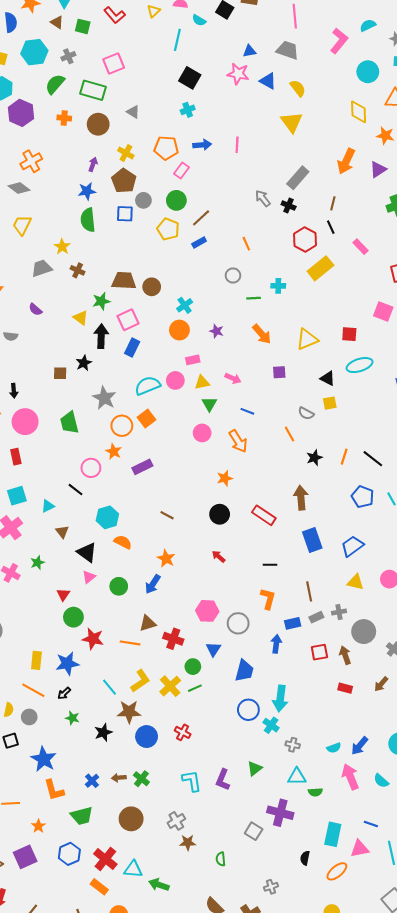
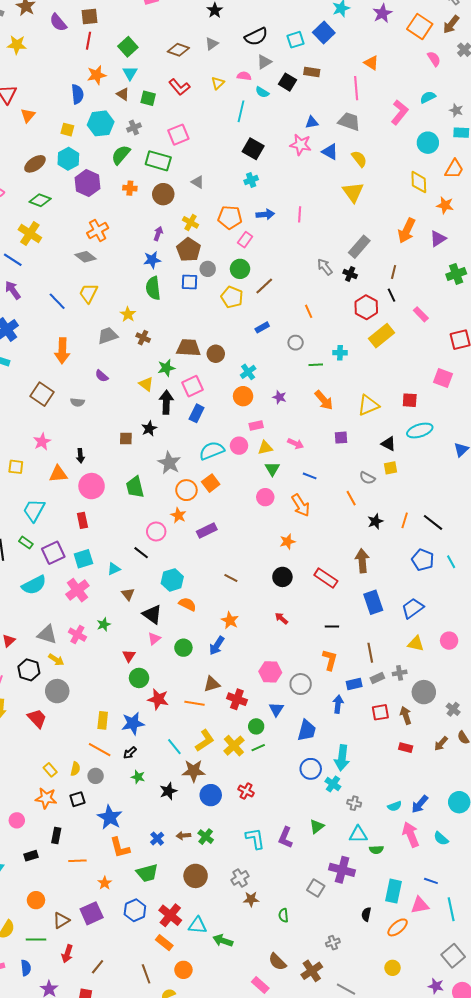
blue rectangle: (199, 243) -> (262, 327), moved

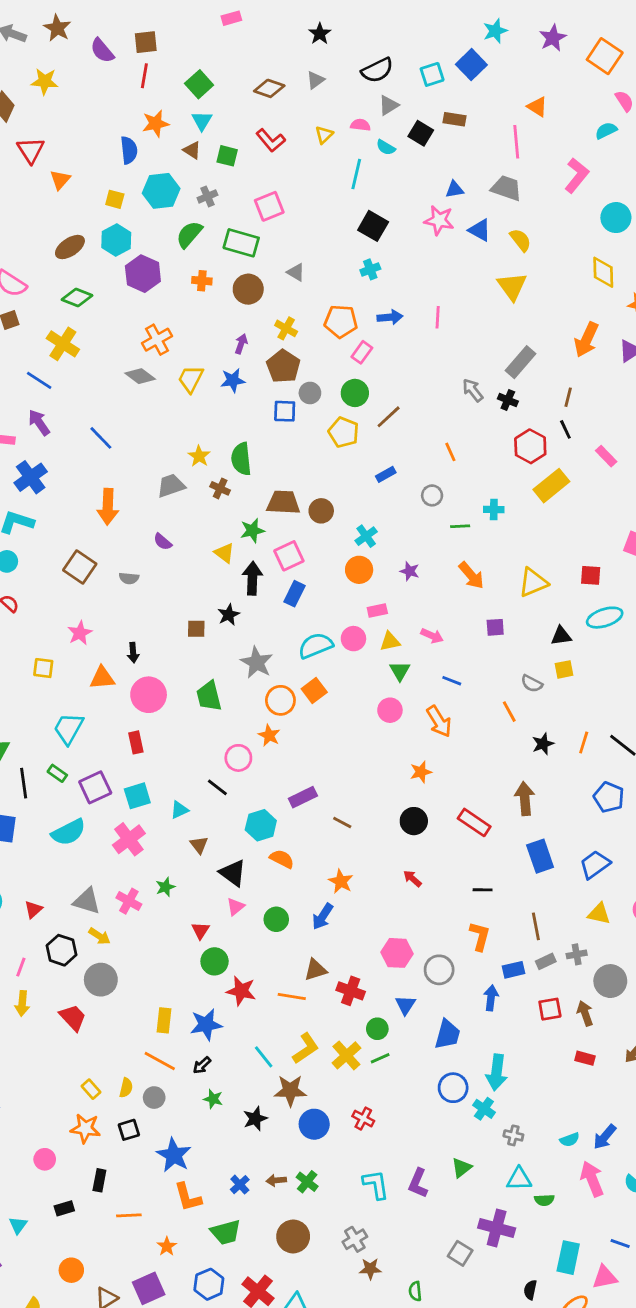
cyan semicircle: (428, 97) -> (606, 131), moved
green semicircle: (153, 288) -> (241, 459), moved
yellow trapezoid: (89, 293) -> (191, 379), moved
black triangle: (388, 444) -> (561, 636), turned -35
purple rectangle: (207, 530) -> (303, 797), moved

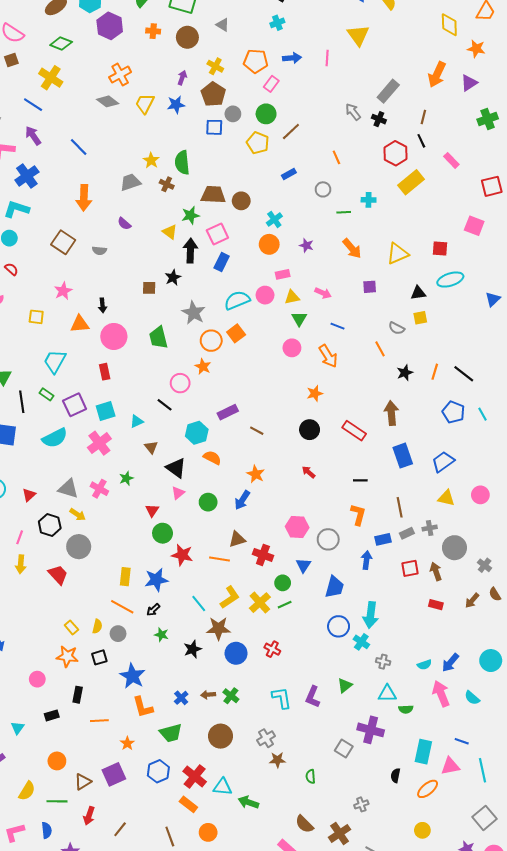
yellow triangle: (512, 286) -> (358, 35), moved

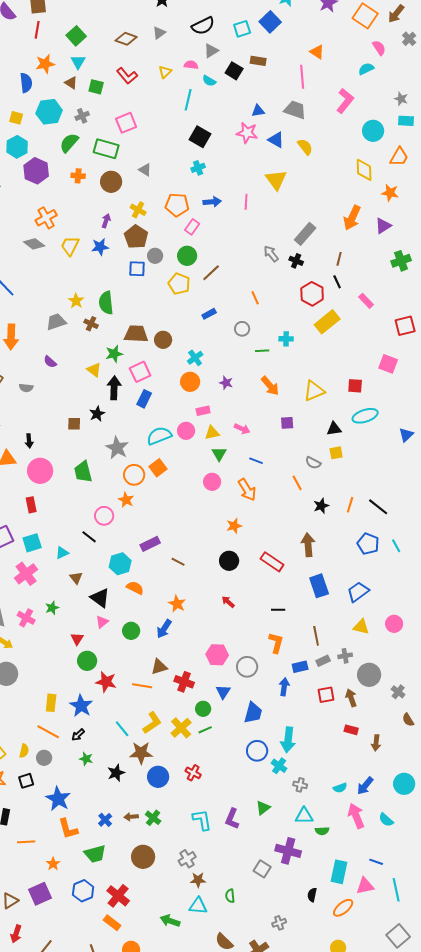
blue star: (156, 580) -> (81, 706), turned -30
brown arrow: (472, 600) -> (376, 743), moved, turned -35
cyan triangle: (223, 787) -> (198, 906), moved

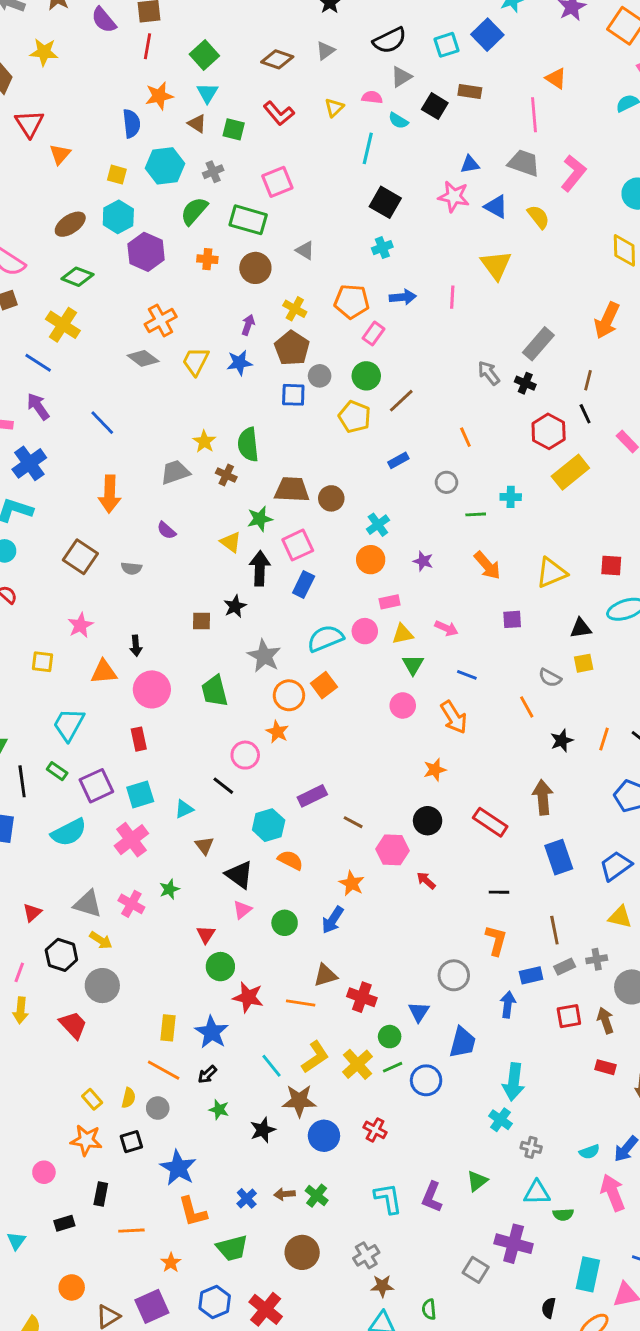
pink L-shape: (345, 101) -> (573, 173), moved
pink hexagon: (217, 655) -> (393, 850), moved
blue circle: (257, 751) -> (426, 1080), moved

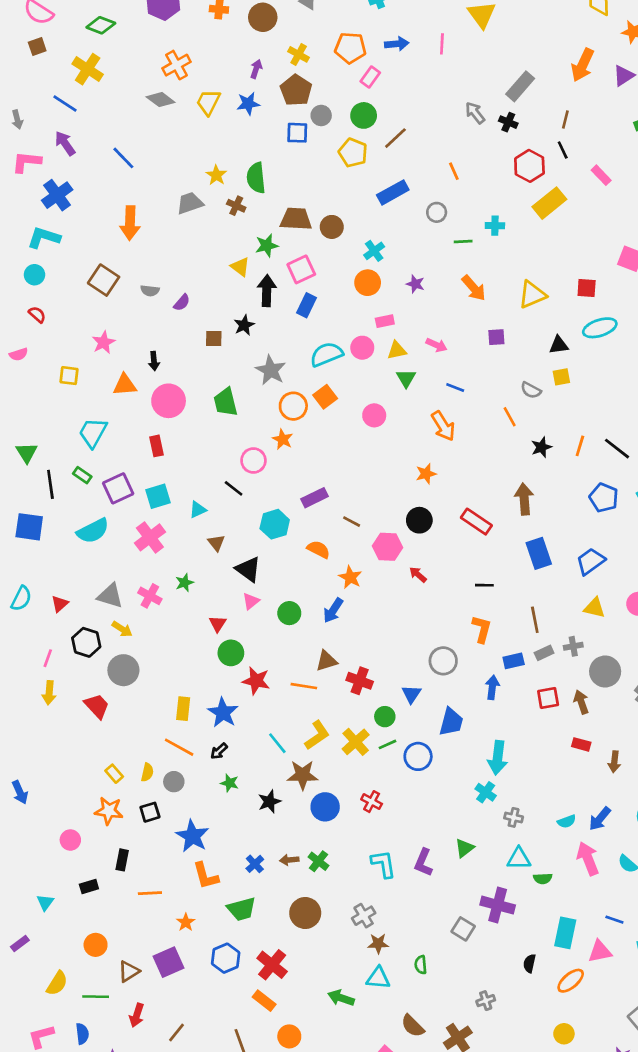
blue rectangle: (398, 460) -> (393, 192), size x1.6
purple semicircle: (166, 530) -> (182, 303), moved, turned -90
pink circle: (403, 705) -> (374, 415), moved
orange semicircle: (290, 860) -> (318, 549), moved

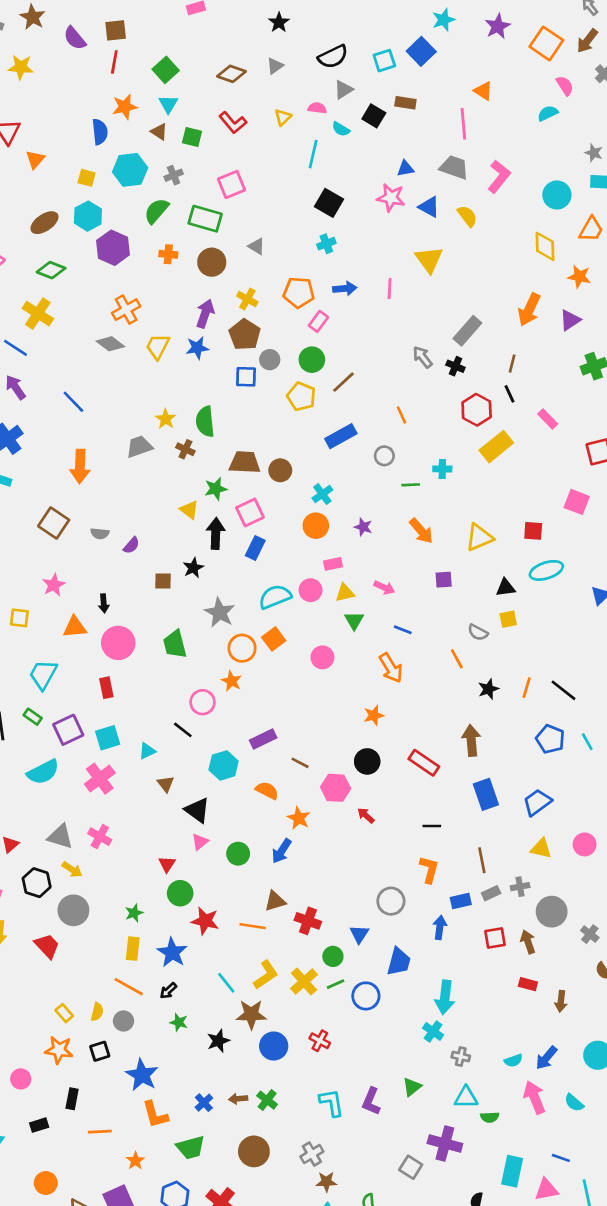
purple arrow: (256, 69) -> (205, 314), size x1.5
green star: (184, 583) -> (134, 913), moved

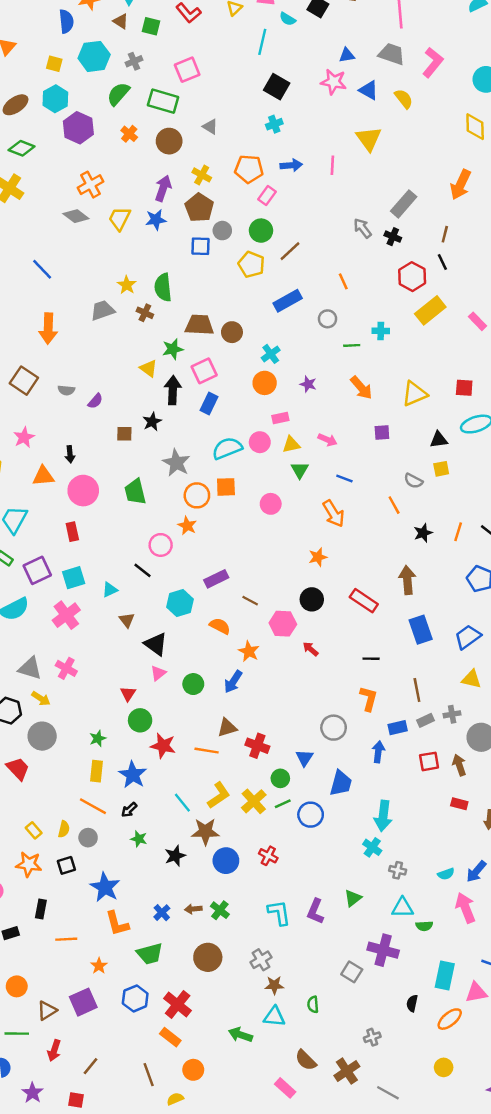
orange cross: (168, 254) -> (129, 134), turned 35
pink rectangle: (548, 419) -> (477, 321), moved
orange square: (274, 639) -> (226, 487), turned 35

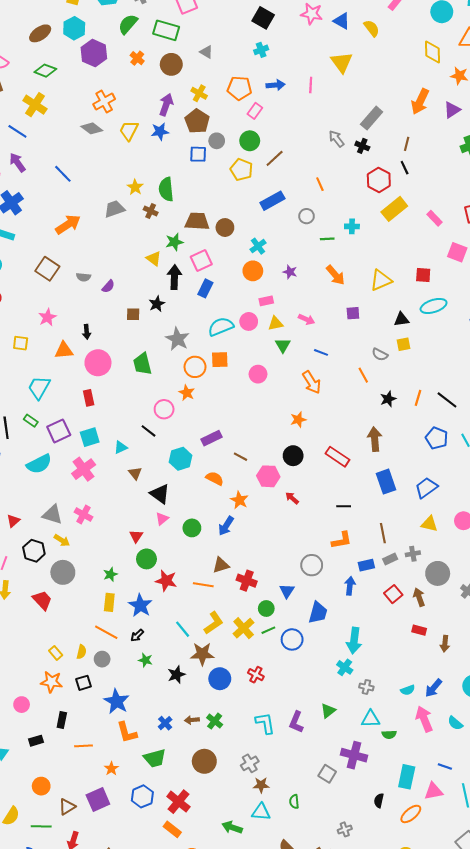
orange arrow: (48, 329) -> (68, 224), turned -125
orange L-shape: (369, 699) -> (342, 540), turned 65
red square: (429, 761) -> (393, 594), turned -30

